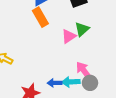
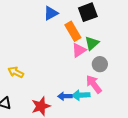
orange rectangle: (40, 17) -> (73, 31), moved
gray circle: (90, 83) -> (100, 64), moved

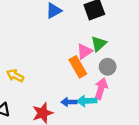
orange rectangle: (73, 31) -> (78, 67), moved
pink arrow: (94, 84) -> (101, 89), turned 54

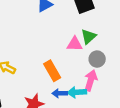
pink triangle: (84, 51) -> (75, 44), turned 35
orange rectangle: (78, 67) -> (52, 71), moved

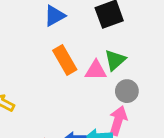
orange rectangle: (52, 71) -> (65, 60), moved

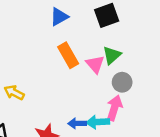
pink triangle: (96, 70) -> (95, 64), turned 48

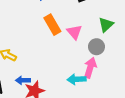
green triangle: (112, 55) -> (106, 25), moved
blue arrow: (77, 123) -> (23, 80), moved

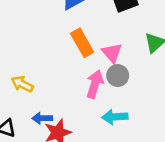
gray circle: (96, 47) -> (118, 76), moved
pink arrow: (90, 68) -> (95, 84), moved

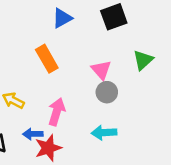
orange rectangle: (82, 43) -> (47, 59), moved
pink arrow: (95, 84) -> (57, 112), moved

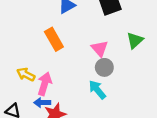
pink arrow: (57, 112) -> (45, 84), moved
cyan arrow: (104, 133) -> (97, 90), moved, turned 54

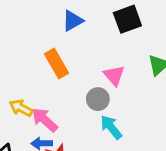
gray circle: (104, 67) -> (98, 99), moved
pink arrow: (45, 84) -> (45, 120), turned -65

